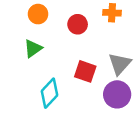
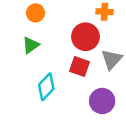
red circle: (78, 24) -> (85, 37), moved, size x1.5
purple circle: (117, 94) -> (102, 101), moved

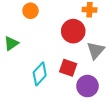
green triangle: (31, 45) -> (11, 43), moved
red square: (80, 66) -> (68, 68), moved

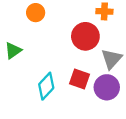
purple circle: (87, 86) -> (107, 87), moved

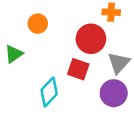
orange circle: (36, 13) -> (38, 24), moved
red square: (79, 79) -> (78, 69), moved

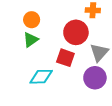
green triangle: (14, 54) -> (31, 40), moved
cyan diamond: (49, 92) -> (41, 77), turned 45

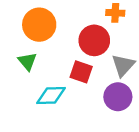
orange circle: (32, 20) -> (39, 25), size x1.6
green triangle: (31, 40) -> (27, 61), moved, turned -35

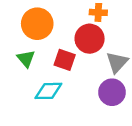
orange cross: (115, 13) -> (98, 12), moved
red square: (81, 72) -> (65, 60), moved

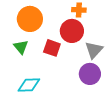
cyan diamond: (48, 91) -> (29, 85), moved

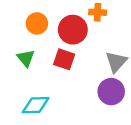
orange circle: (30, 19) -> (37, 23), size x0.7
red circle: (72, 31) -> (73, 30), moved

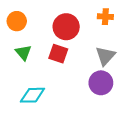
orange cross: (98, 12) -> (105, 17), moved
orange circle: (37, 23) -> (17, 21), moved

